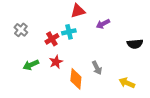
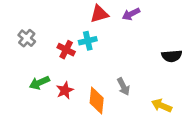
purple arrow: (103, 24) -> (131, 14), moved
red cross: (52, 39) -> (66, 50), turned -32
red star: (56, 62) -> (65, 90), moved

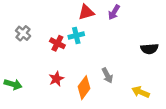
purple arrow: (131, 14) -> (114, 12), turned -32
green arrow: (39, 83) -> (13, 84), moved, turned -140
orange diamond: (97, 100) -> (84, 88), turned 30

